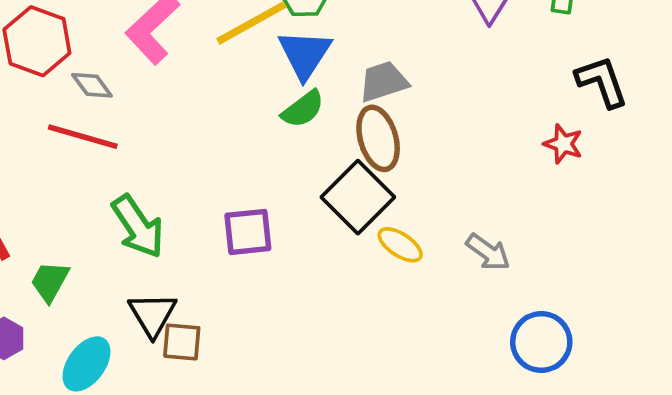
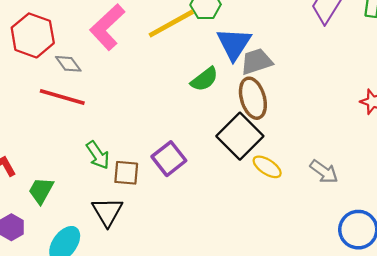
blue triangle: (305, 54) -> (234, 44), moved
green arrow: (138, 226) -> (98, 155), size x0.7
purple square: (248, 232) -> (169, 159), turned -32
brown square: (182, 342) -> (126, 173), moved

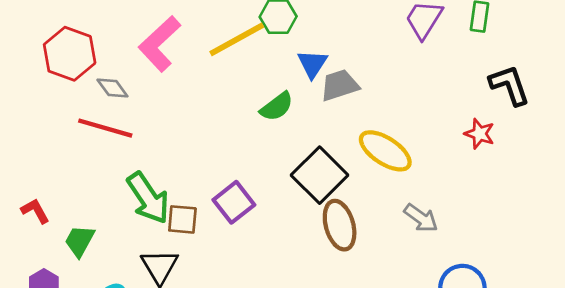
blue triangle: (234, 44) -> (312, 64), size x0.7
brown ellipse: (253, 98) -> (340, 225), moved
green arrow: (98, 155) -> (148, 198), size x1.5
yellow ellipse: (267, 167) -> (385, 151), moved, size x1.5

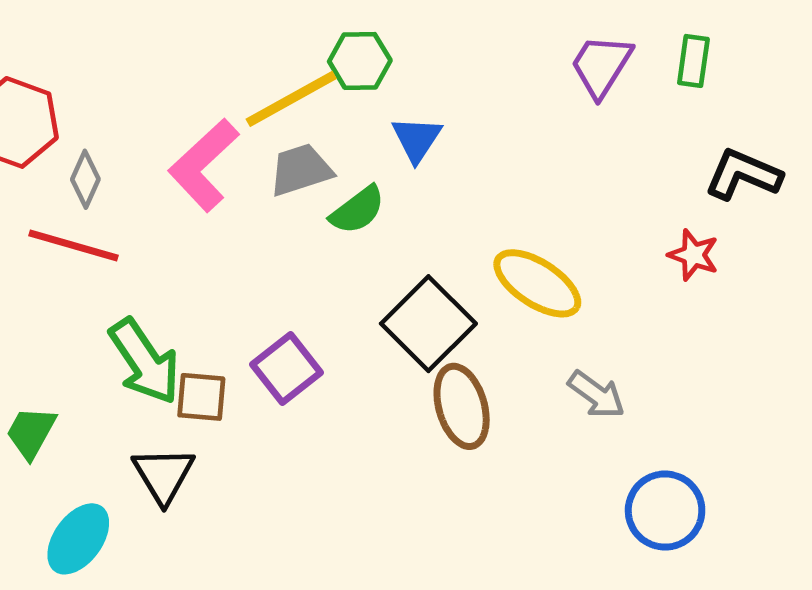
pink L-shape: (160, 44) -> (204, 165), moved
gray trapezoid: (340, 85) -> (301, 170), moved
black L-shape: (510, 85) -> (743, 175), turned -48
gray diamond: (112, 88) -> (85, 179), turned 60

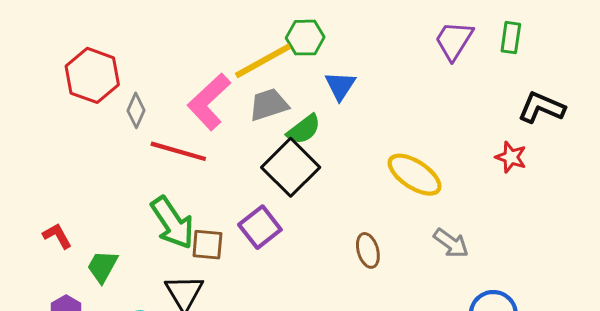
red line: (74, 246) -> (178, 151), moved
black square: (428, 324) -> (291, 167), moved
brown ellipse: (462, 406) -> (368, 250), size x0.7

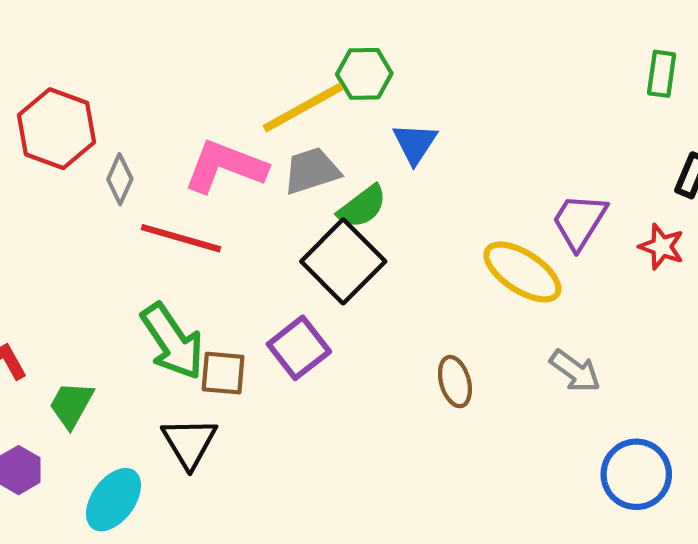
purple trapezoid: (454, 40) -> (579, 221), moved
pink L-shape: (209, 102) -> (225, 167), turned 64

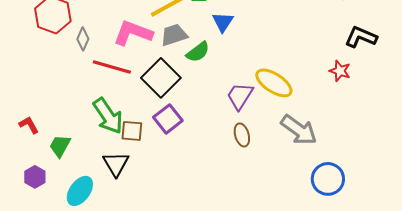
purple trapezoid: (579, 221) -> (240, 96), moved
black square: (343, 261) -> (161, 78), moved
gray arrow: (575, 371) -> (299, 130), size x1.5

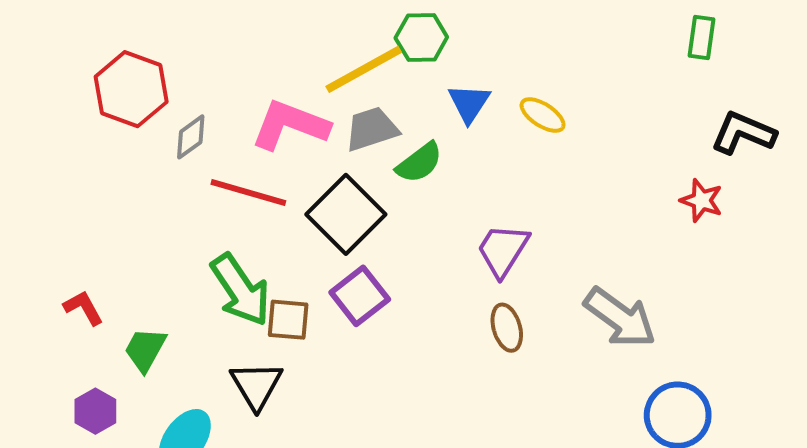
gray diamond: (83, 39) -> (191, 137), turned 30
yellow ellipse: (274, 83) -> (543, 115), moved, size x0.6

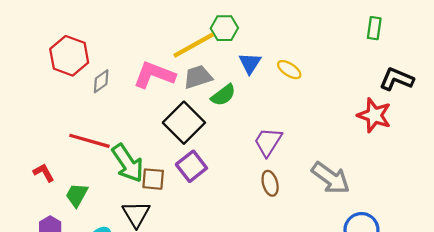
red line: (248, 193) -> (89, 141), moved
red star: (702, 200) -> (374, 115), size x1.5

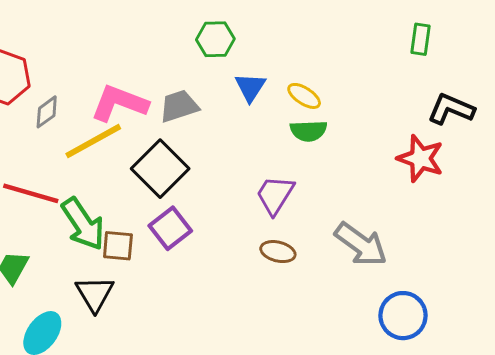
yellow line: (194, 45) -> (93, 141), moved
green semicircle: (223, 95) -> (308, 131), moved, turned 35
brown ellipse: (270, 183) -> (278, 252), turned -60

